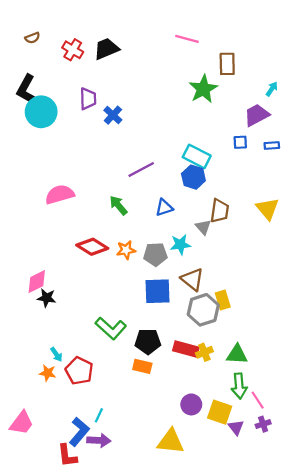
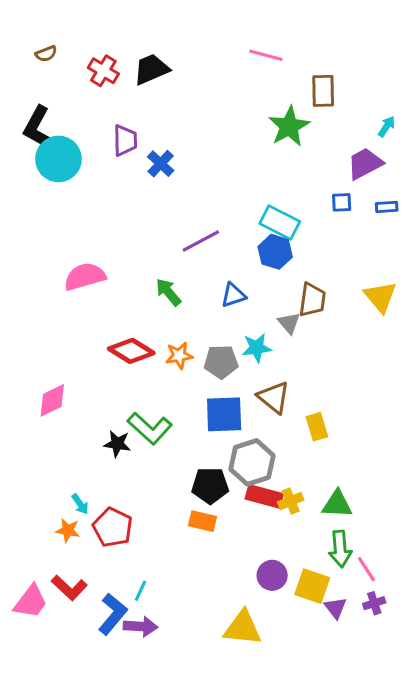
black star: (47, 298) -> (117, 444), moved
gray hexagon: (203, 310) -> (252, 462), moved
green L-shape: (111, 328) -> (150, 428), moved
red L-shape: (67, 456) -> (69, 588), moved, turned -40

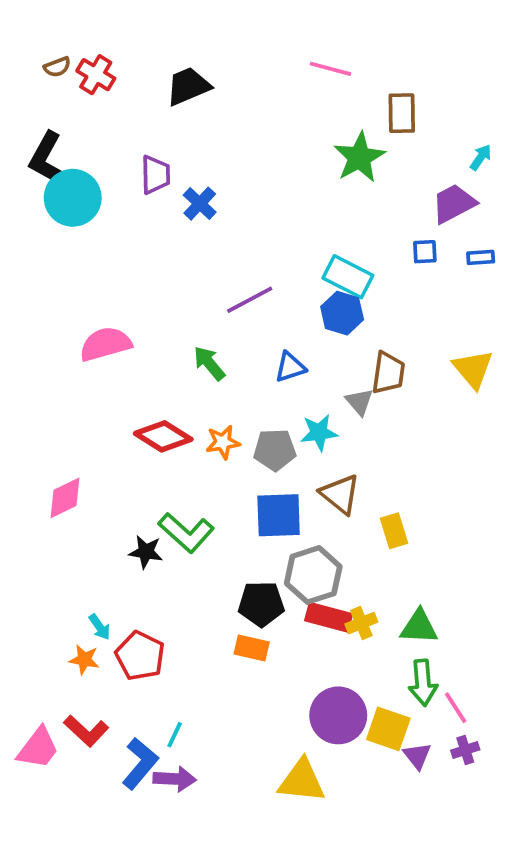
red cross: (103, 71) -> (96, 75), moved
purple circle: (272, 575) -> (338, 715), size x1.5

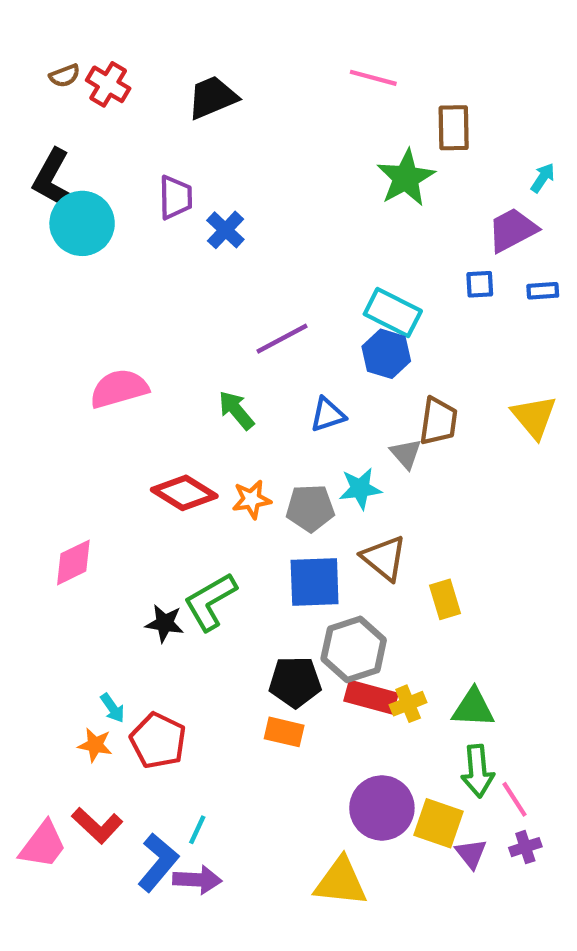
green L-shape: (186, 533) -> (210, 602), turned 108

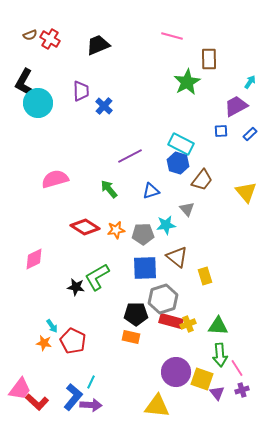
blue rectangle: (543, 291) -> (250, 134), turned -40
brown trapezoid: (438, 421) -> (202, 180), moved, turned 30
red L-shape: (97, 825) -> (37, 402), moved

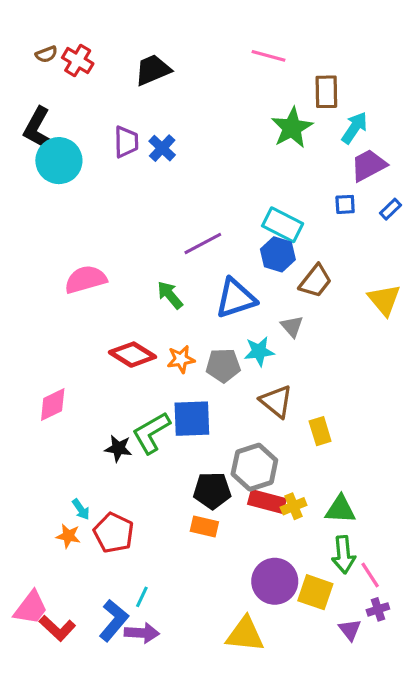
cyan arrow: (250, 82) -> (354, 128), moved, size x1.5
blue cross: (104, 106) -> (162, 148), moved
blue triangle: (151, 191) -> (236, 298), size x1.6
blue square: (145, 268) -> (192, 419), moved
purple triangle: (217, 393) -> (350, 630), moved

